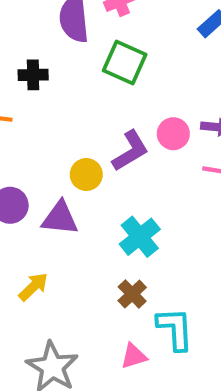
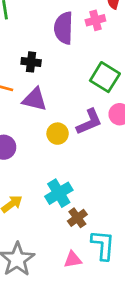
green square: (125, 62) -> (105, 77), moved
purple triangle: (60, 218) -> (35, 99), moved
cyan cross: (140, 237) -> (59, 193), moved

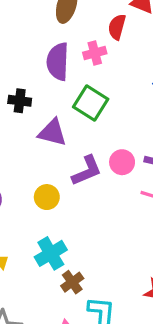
green square: (105, 77) -> (91, 103), moved
purple triangle: (35, 99) -> (52, 133), moved
yellow circle: (58, 134) -> (47, 197), moved

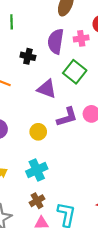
black cross: (20, 101) -> (28, 56), moved
brown cross: (72, 282) -> (37, 201), moved

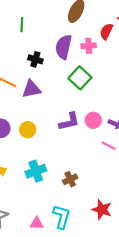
purple triangle: (47, 89) -> (31, 89), moved, turned -36
yellow circle: (38, 132) -> (28, 130), moved
brown cross: (37, 201) -> (70, 179), moved

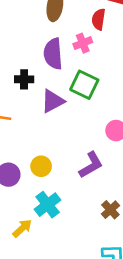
purple triangle: (31, 89) -> (53, 101), moved
purple L-shape: (69, 122) -> (91, 165), moved
cyan cross: (36, 171) -> (48, 205), moved

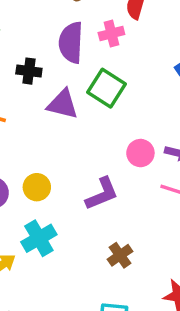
purple triangle: (53, 101) -> (63, 104), turned 35

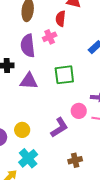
green square: (107, 88) -> (64, 75), moved, turned -30
pink circle: (140, 153) -> (79, 111), moved
brown cross: (120, 255) -> (75, 160), turned 32

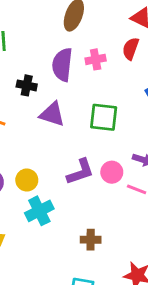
red semicircle: (61, 19) -> (131, 49), moved
purple L-shape: (59, 127) -> (80, 172), moved
cyan cross: (28, 158) -> (39, 211), moved

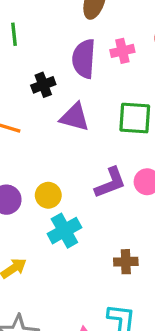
black cross: (27, 85) -> (43, 85), turned -30

